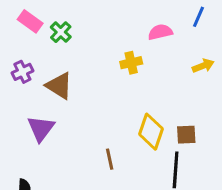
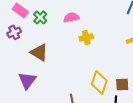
pink semicircle: (160, 32) -> (71, 17), moved
purple cross: (22, 72) -> (14, 32), moved

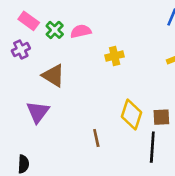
pink semicircle: (71, 17) -> (81, 31), moved

